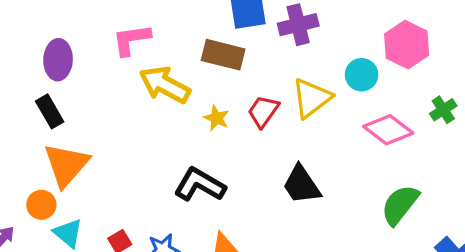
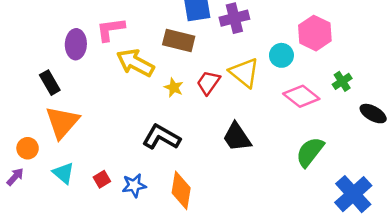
purple ellipse: (58, 60) -> (76, 44), moved
yellow triangle: (312, 98) -> (244, 73), turned -44
orange circle: (41, 205) -> (28, 148), moved

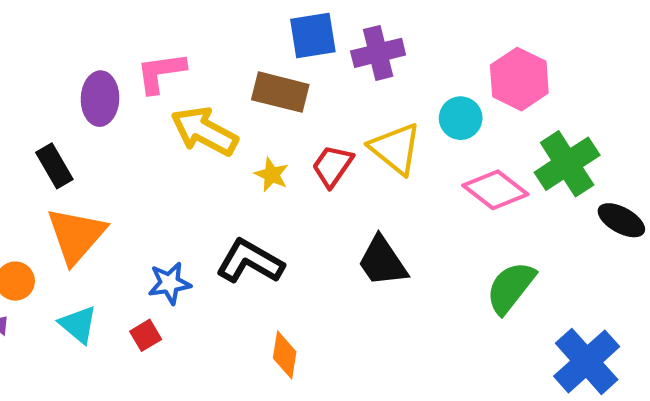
green cross: (342, 81) -> (567, 164), size x1.8
blue star: (134, 185) -> (170, 283), moved
orange diamond: (181, 190) -> (285, 355), size x0.7

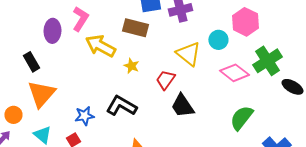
pink L-shape: (161, 73) -> (80, 19), turned 130
red trapezoid: (332, 166) -> (165, 80), moved

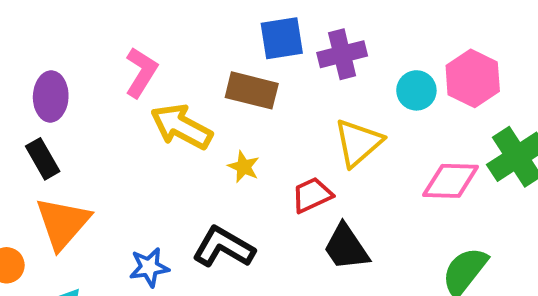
purple ellipse: (52, 31) -> (51, 96), moved
cyan circle: (218, 40) -> (416, 90), moved
yellow triangle: (188, 54) -> (358, 143), turned 40
pink diamond: (234, 73) -> (451, 181), turned -36
red trapezoid: (165, 80) -> (312, 195), turned 30

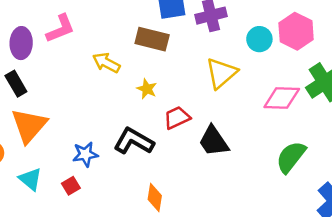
pink L-shape: (141, 72) -> (60, 29), moved, turned 36
yellow arrow: (181, 127) -> (106, 63), size x0.7
red trapezoid: (312, 195) -> (177, 118), moved

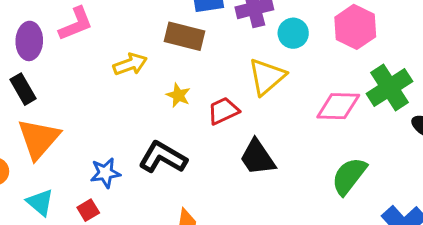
cyan circle: (259, 39) -> (293, 33), moved
yellow arrow: (106, 63) -> (130, 64), turned 132
red trapezoid: (177, 118) -> (223, 111), moved

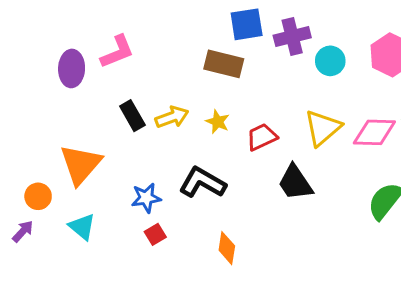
yellow arrow: (130, 64) -> (172, 117), moved
yellow triangle: (267, 77) -> (323, 128), moved
black rectangle: (23, 89) -> (132, 116), moved
red square: (88, 210) -> (155, 234), moved

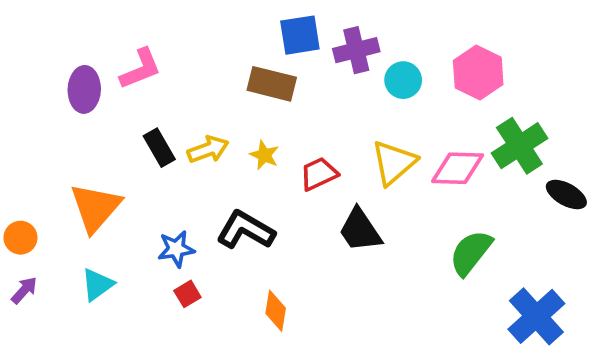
orange circle: (38, 196) -> (20, 238), moved
cyan triangle: (82, 227) -> (97, 285), turned 44

